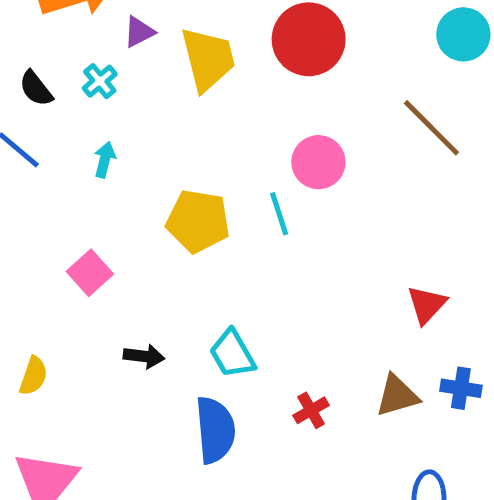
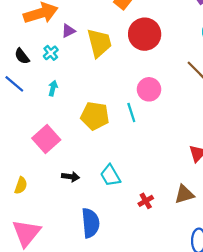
pink square: (90, 273) -> (46, 139), size x1.4
blue semicircle: (215, 430) -> (90, 223), moved

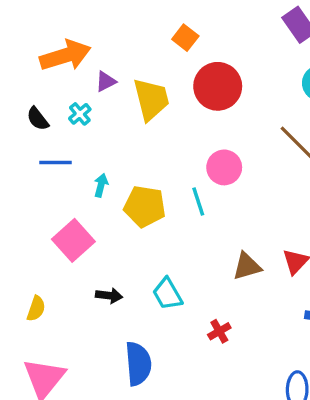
blue line: (14, 84) -> (56, 163), moved, turned -40
cyan arrow: (53, 88) -> (101, 185), moved
brown triangle: (184, 194) -> (247, 266), moved

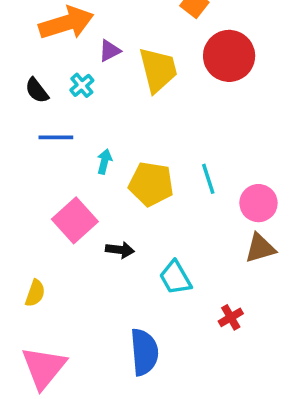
pink circle: (224, 167) -> (258, 203), moved
black arrow: (109, 296) -> (120, 250), moved

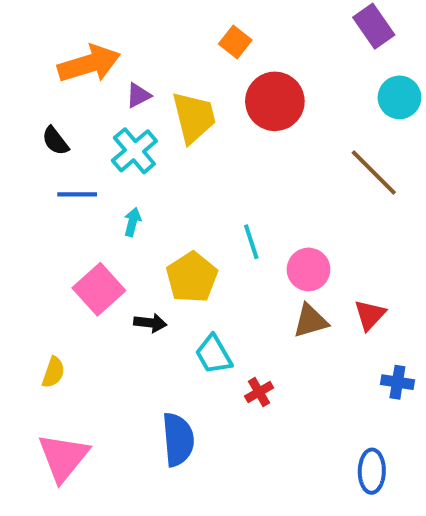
cyan cross: (82, 85) -> (134, 151), moved, size x1.6
yellow pentagon: (151, 184) -> (192, 277), moved, turned 30
red cross: (231, 317) -> (259, 392), moved

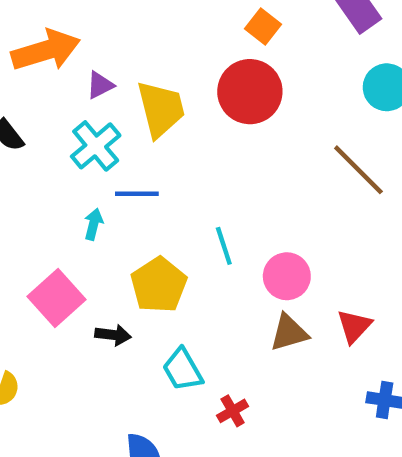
orange square: (235, 42) -> (263, 26), moved
blue line: (77, 194) -> (137, 194), moved

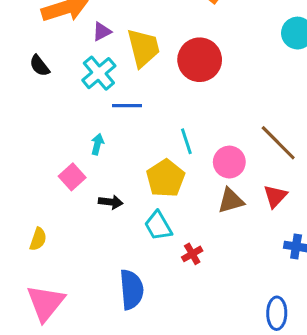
red circle: (250, 92) -> (200, 60), moved
brown line: (358, 170) -> (278, 143), moved
cyan arrow: (94, 224) -> (97, 144), moved
yellow pentagon: (159, 285) -> (166, 178), moved
pink square: (57, 298) -> (72, 177), size x0.7

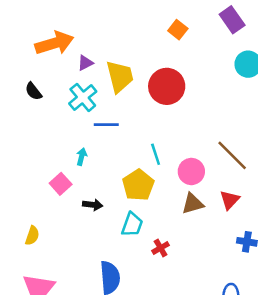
cyan trapezoid: (158, 226) -> (132, 225), turned -130

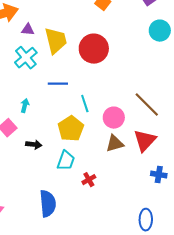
purple triangle: (85, 63) -> (28, 30), turned 32
blue line: (106, 125) -> (58, 84), moved
red triangle: (230, 200) -> (145, 141), size x1.4

